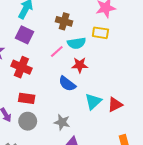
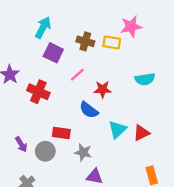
yellow rectangle: (100, 33) -> (112, 42), moved
purple square: (25, 35) -> (53, 53), moved
cyan semicircle: (77, 43) -> (145, 79), moved
red rectangle: (27, 98) -> (61, 133), moved

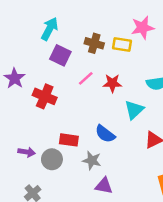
red star: (103, 89) -> (112, 83), moved
blue semicircle: (89, 110) -> (105, 134), moved
cyan triangle: (117, 129) -> (134, 110), moved
purple arrow: (21, 144) -> (27, 152), turned -49

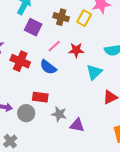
yellow rectangle: (122, 45) -> (84, 18), turned -70
blue semicircle: (105, 134) -> (48, 67), moved
purple triangle: (104, 186) -> (77, 125), moved

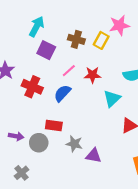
blue semicircle: (48, 67) -> (62, 93), turned 96

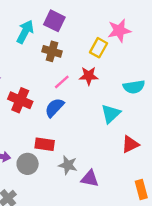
brown cross: (76, 39) -> (52, 51), moved
purple square: (46, 50) -> (54, 21), moved
red star: (93, 75) -> (89, 76), moved

